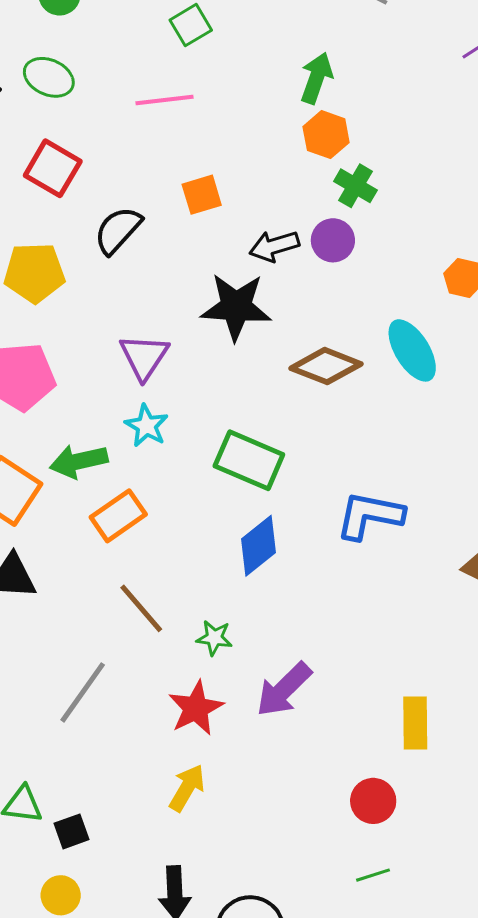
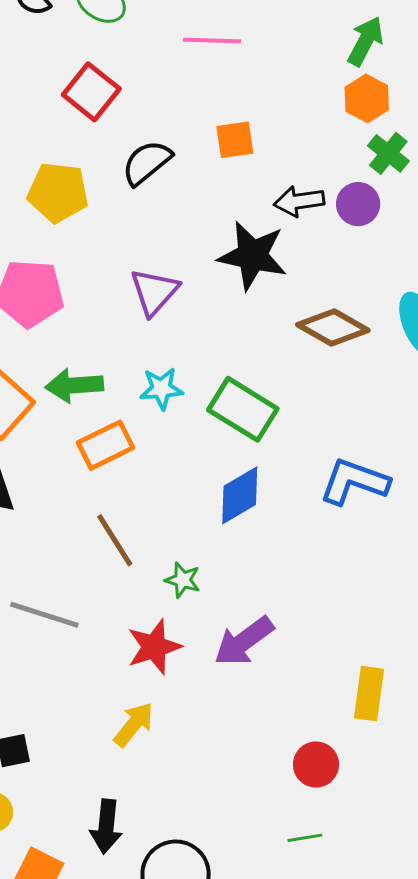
cyan star: (147, 426) -> (161, 389), moved, turned 30
gray line: (83, 692) -> (44, 615), turned 64

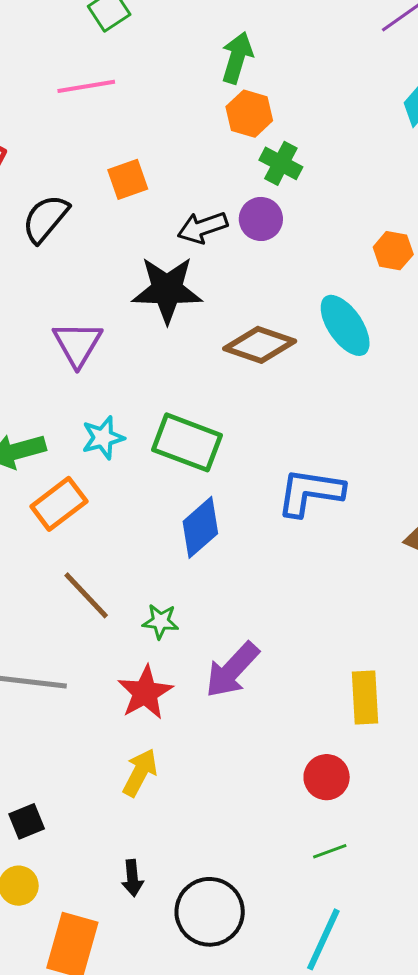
black arrow: (106, 827) -> (132, 878), size x0.7

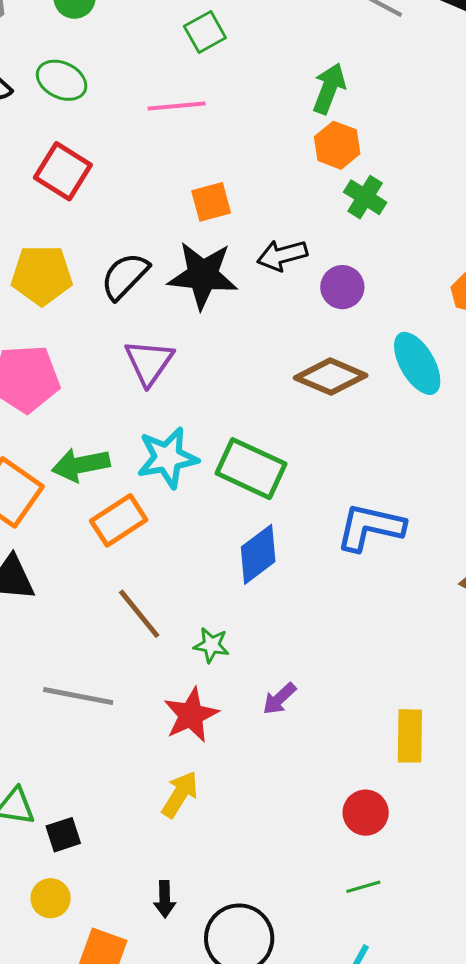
black semicircle: (46, 219) -> (125, 276), moved
purple circle: (261, 219) -> (342, 287), moved
black star: (167, 290) -> (203, 275), moved
cyan star: (103, 438) -> (167, 458), size x1.4
purple arrow: (232, 670) -> (279, 699), size x0.6

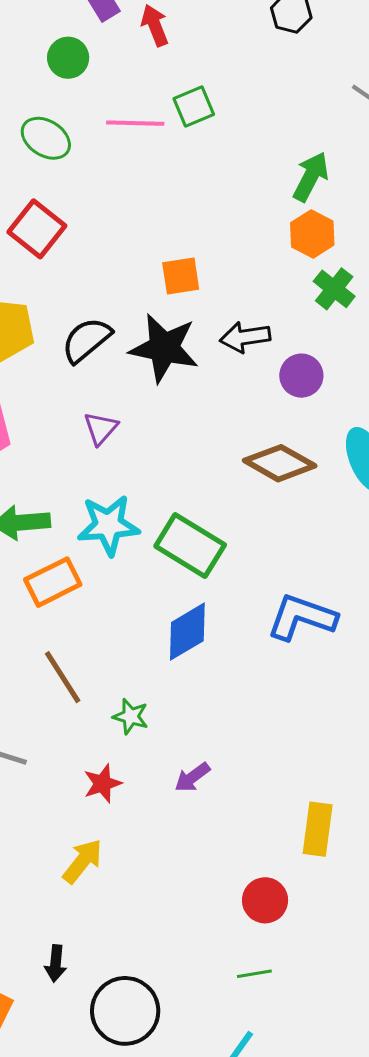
pink line: (177, 106) -> (135, 123), moved
purple triangle: (149, 362) -> (101, 428), size x0.7
red star: (191, 715) -> (103, 784), size x0.7

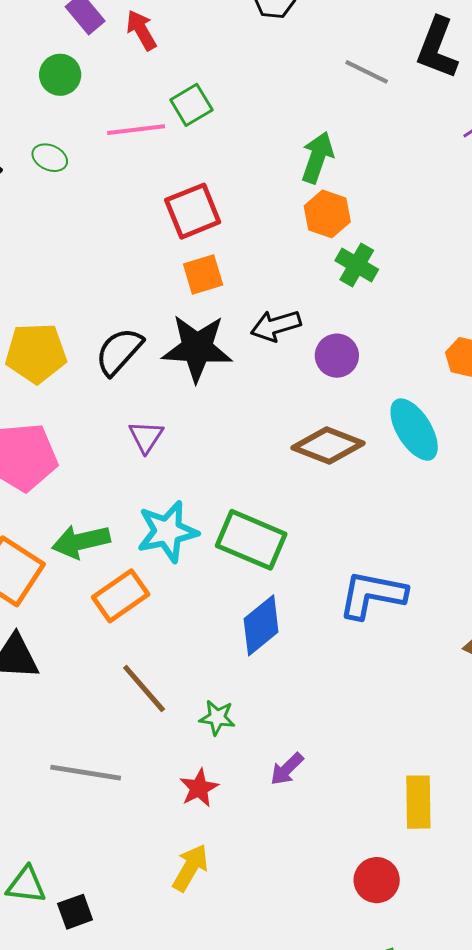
green ellipse: (46, 138) -> (50, 158), size x0.7
red square: (37, 229) -> (193, 211), moved, turned 38

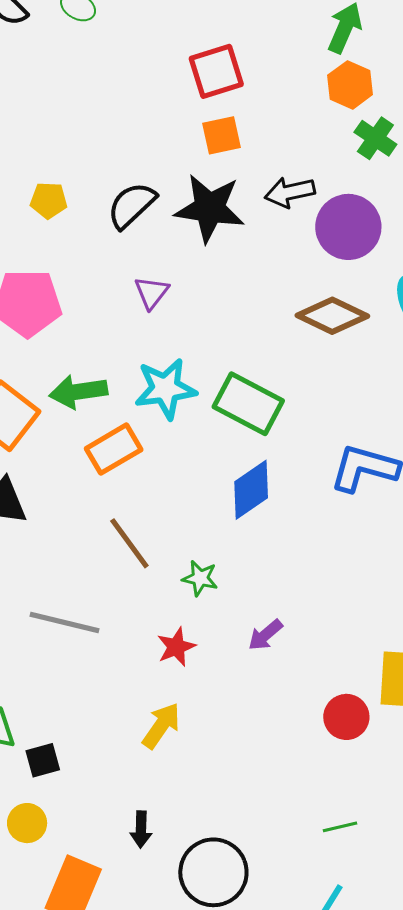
yellow pentagon: (36, 353) -> (49, 200), size x0.6
purple circle: (337, 356) -> (348, 227), size x1.5
red circle: (377, 880) -> (346, 717), moved

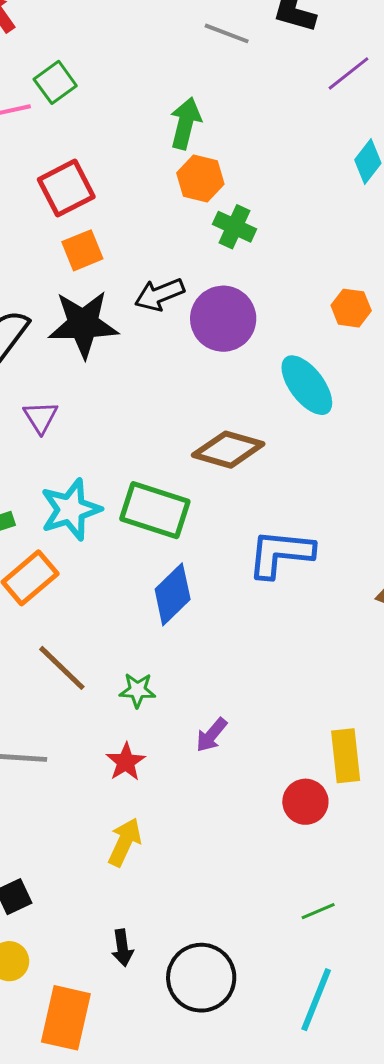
brown diamond: (332, 316) -> (228, 450), moved

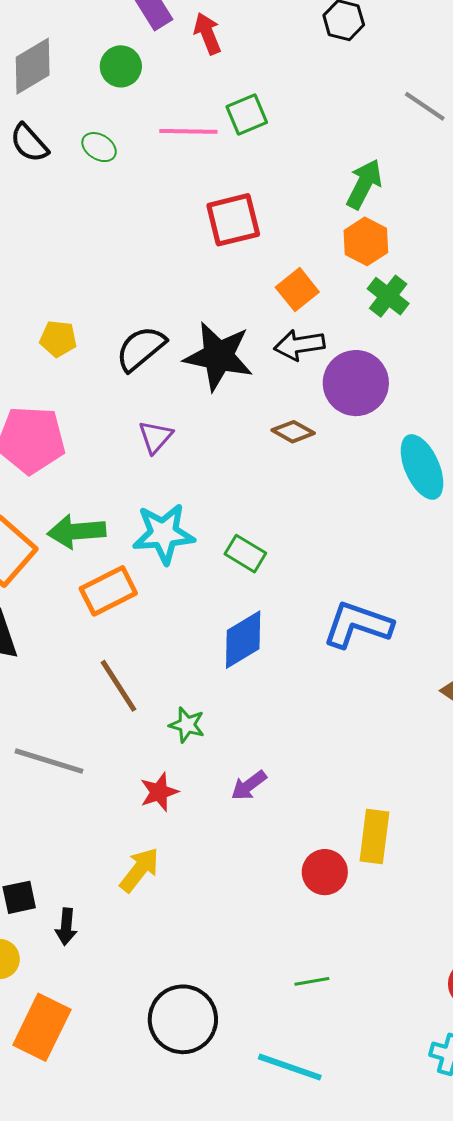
orange square: (82, 250) -> (297, 290), moved, turned -30
brown diamond: (228, 450) -> (293, 432), moved, size x0.6
green rectangle: (155, 510) -> (245, 554), size x0.6
black arrow: (122, 948) -> (66, 927), moved
cyan line: (316, 1000) -> (290, 1067), turned 74

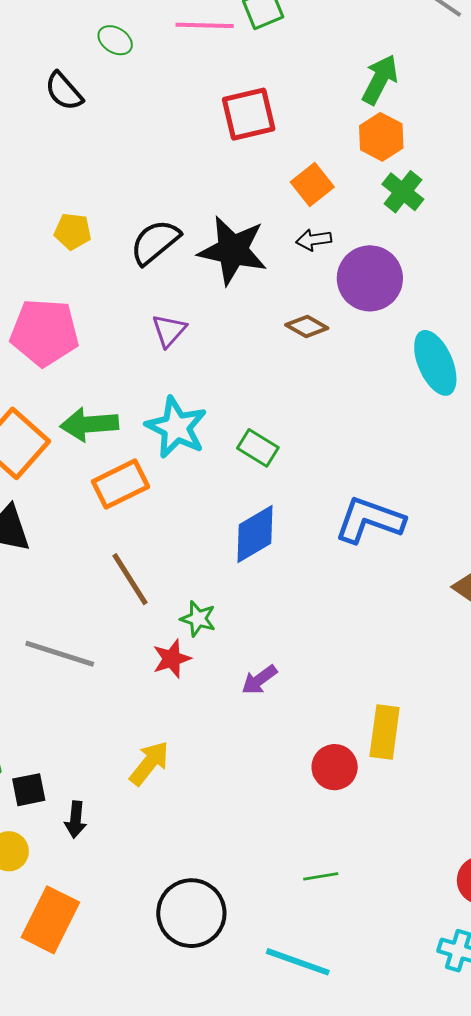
black semicircle: (29, 143) -> (64, 91), moved
black arrow: (299, 345) -> (314, 240), size x0.7
cyan star: (164, 534) -> (176, 427), turned 30
red star: (159, 792) -> (172, 659), moved

